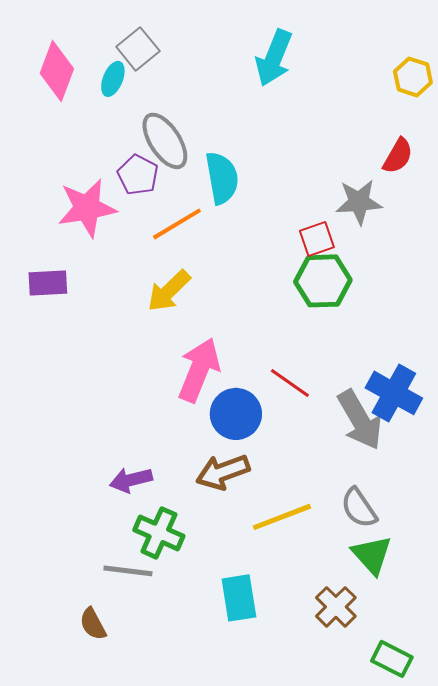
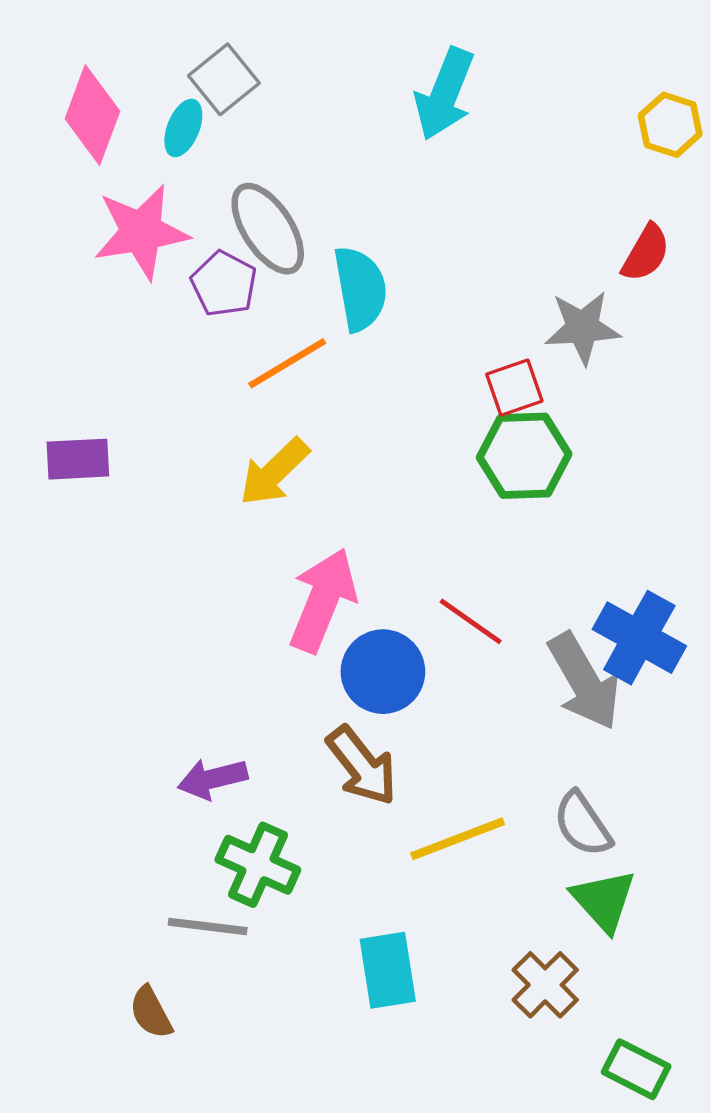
pink star: (87, 208) -> (141, 232), moved
brown arrow: (223, 472) -> (362, 766), turned -108

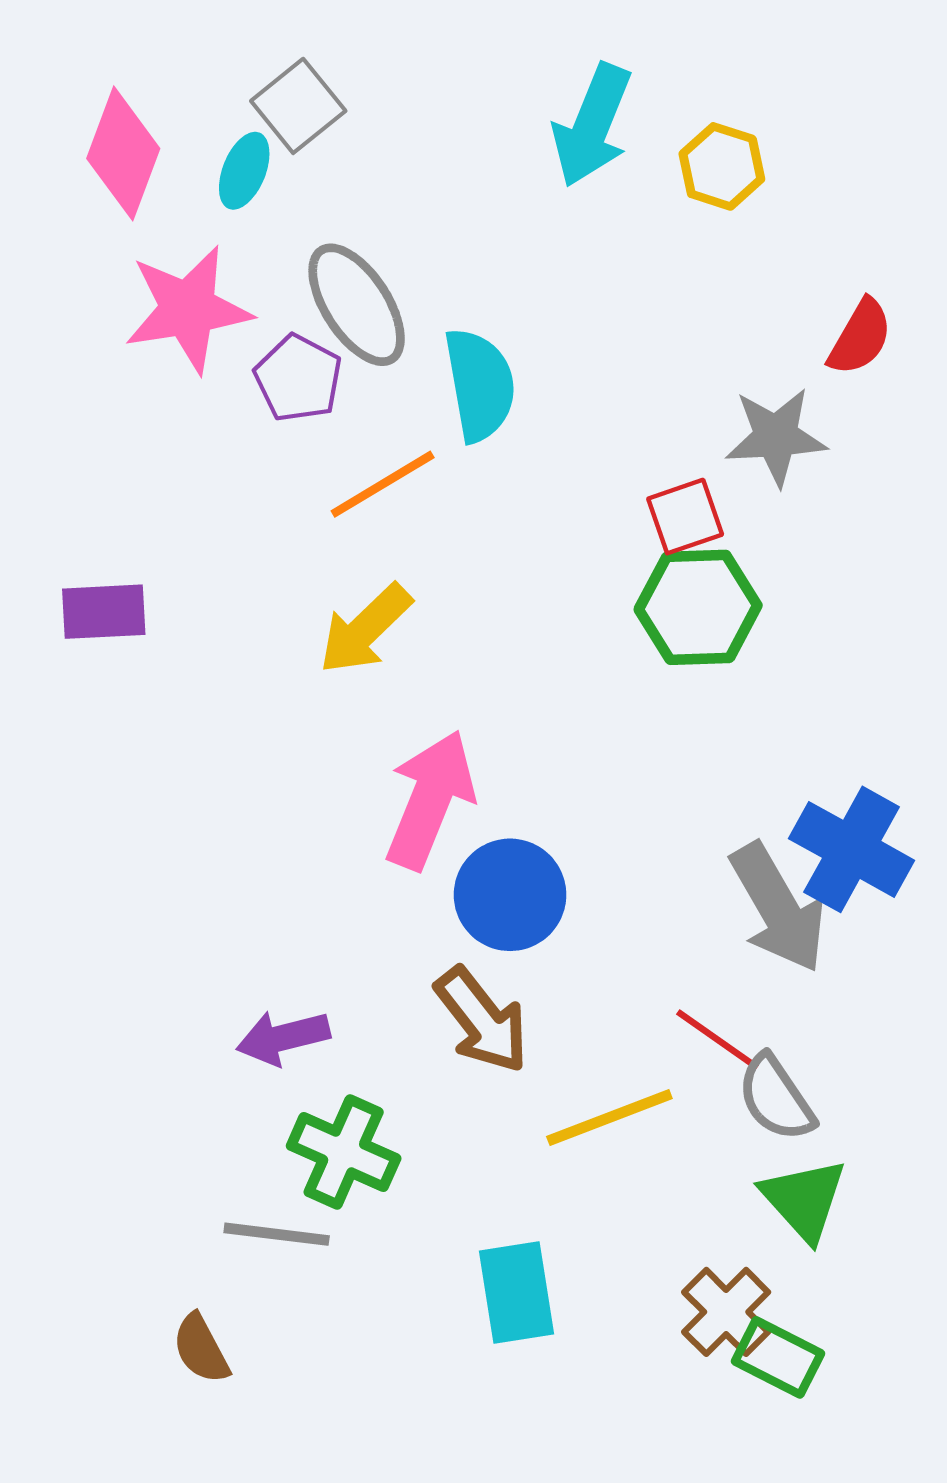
yellow hexagon: (670, 125) -> (722, 166), moved
red line: (471, 621) -> (718, 1040), moved
green rectangle: (636, 1069) -> (778, 1357), moved

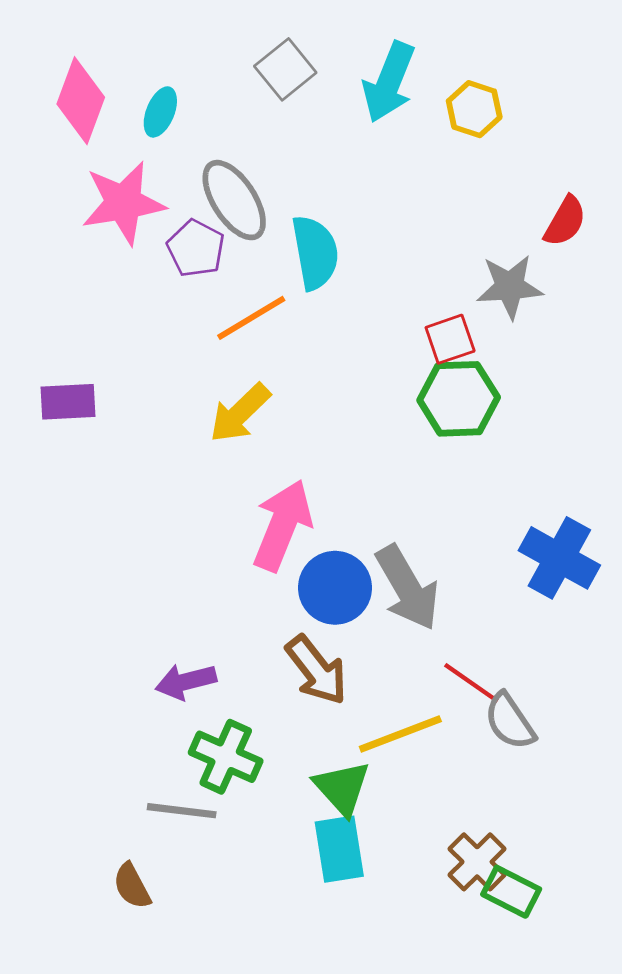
gray square: (298, 106) -> (285, 69), moved
gray arrow: (778, 908) -> (407, 588), moved
green triangle: (804, 1200) -> (342, 788), moved

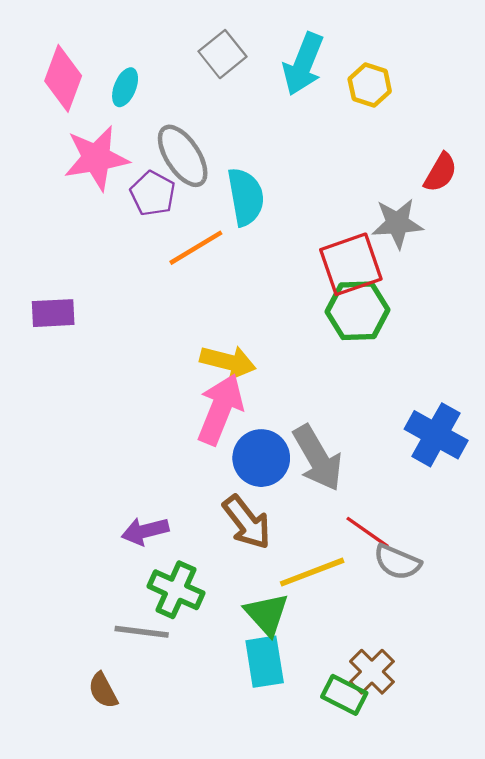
red square: (450, 339) -> (351, 264), size x1.6
yellow arrow: (240, 413) -> (228, 362), moved, turned -122
gray semicircle: (510, 721) -> (397, 562), turned -33
green rectangle: (511, 892) -> (344, 695), moved

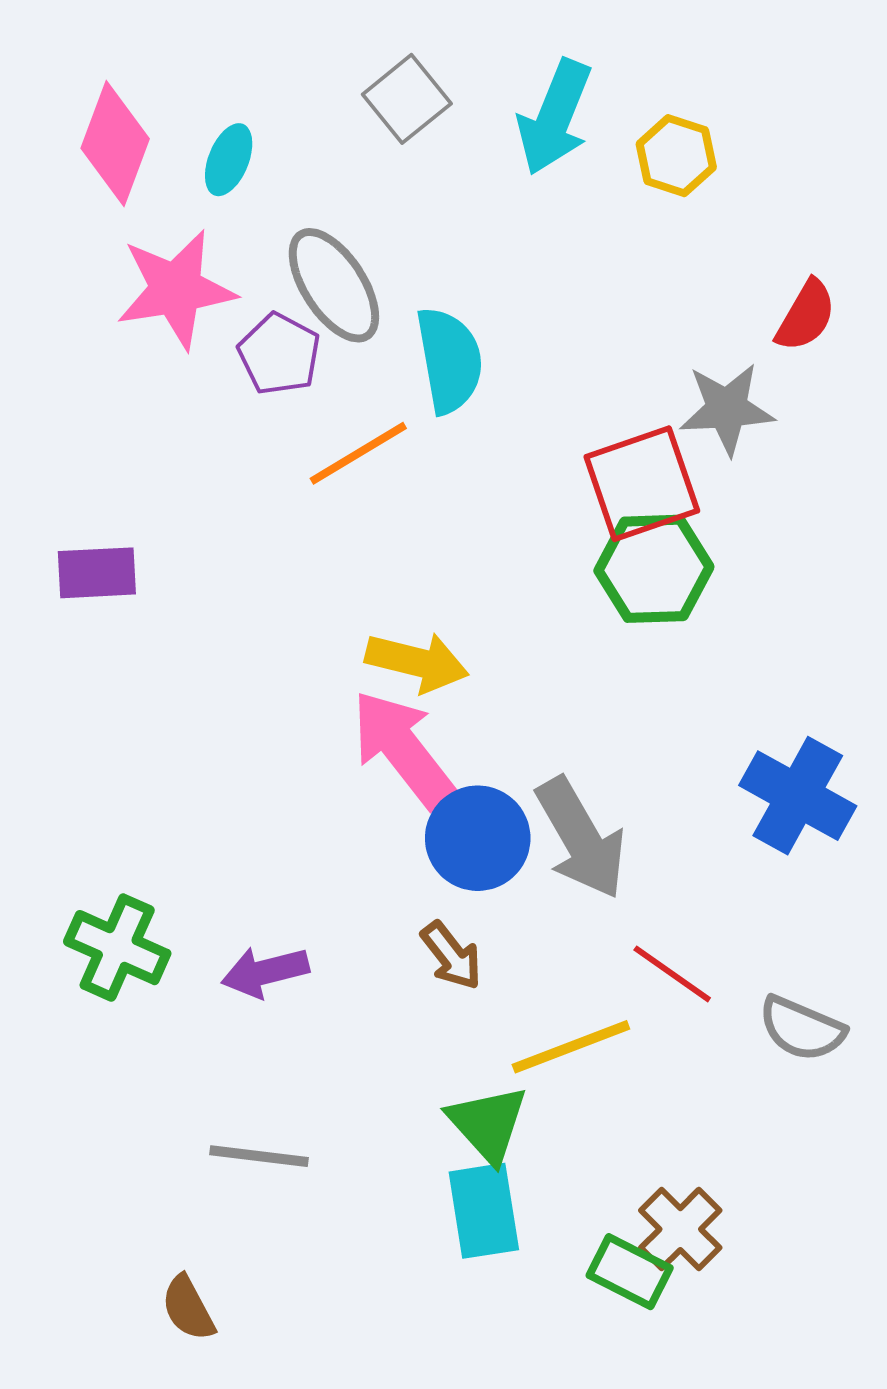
pink arrow: (220, 409) -> (403, 749), turned -60
brown arrow: (247, 522) -> (451, 956), size x0.7
gray semicircle: (397, 562) -> (802, 1029), moved
green cross: (176, 590) -> (117, 948), moved
brown semicircle: (103, 690) -> (188, 1308), moved

